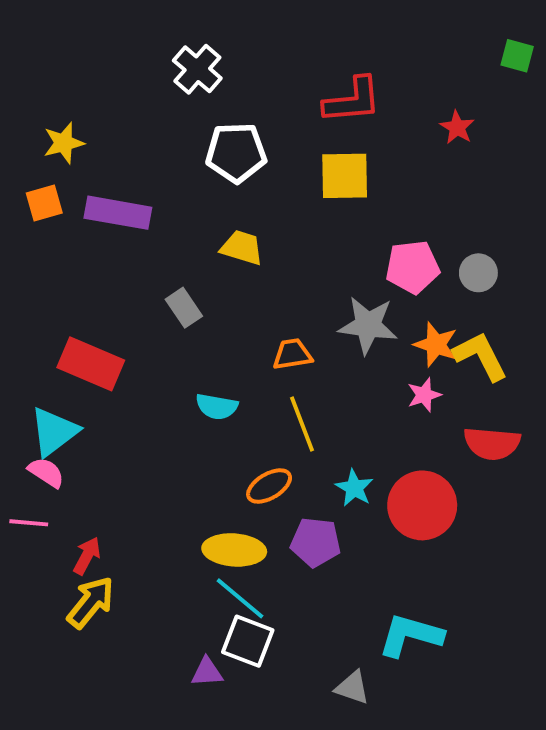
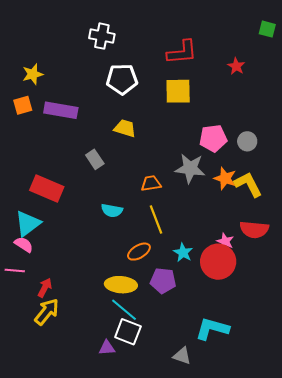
white cross: (197, 69) -> (102, 36), turned -30
pink star: (424, 395) -> (225, 242), moved, turned -30

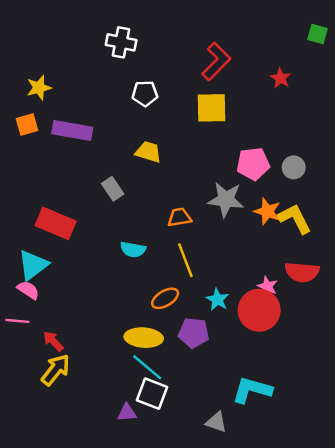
red L-shape: (182, 52) -> (216, 61), turned -40
white pentagon: (122, 79) -> (145, 94), size x0.7
red arrow: (45, 288) -> (53, 341), turned -72

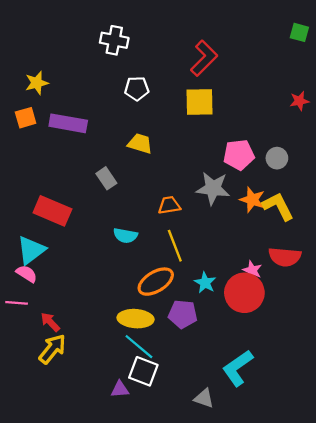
red star: (281, 78) -> (299, 101), moved, turned 30
orange ellipse: (165, 298) -> (156, 282), size x1.4
cyan L-shape: (252, 390) -> (238, 368), turned -51

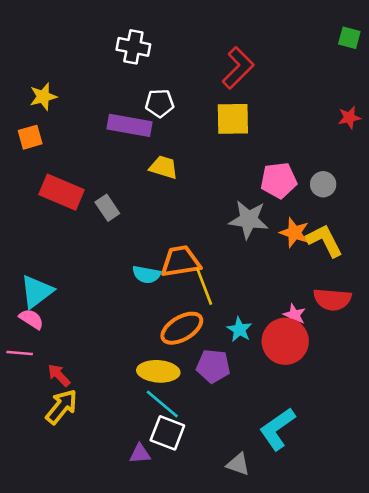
purple rectangle: (68, 123) -> (130, 125), moved
gray rectangle: (106, 178) -> (107, 208), moved
orange trapezoid: (169, 205) -> (181, 261), moved, size x1.5
red rectangle: (52, 211) -> (61, 192), moved

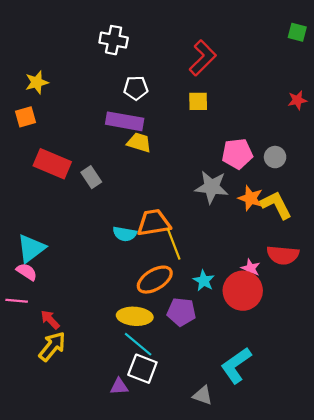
yellow square: (233, 119) -> (198, 101), size x0.7
purple rectangle: (130, 125) -> (125, 121), moved

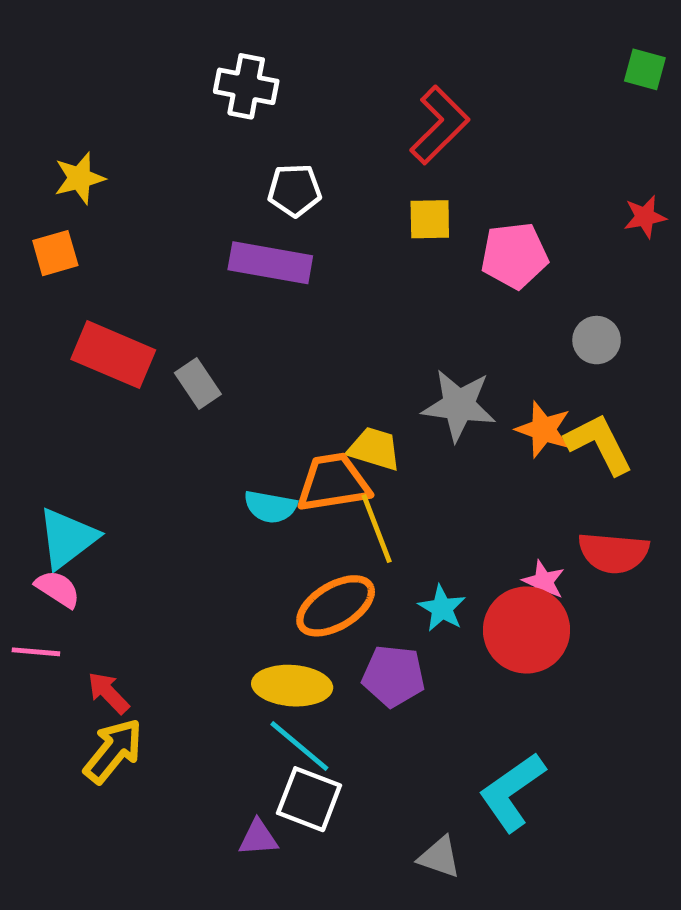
yellow trapezoid: (139, 143) -> (374, 449), moved
pink pentagon: (237, 154) -> (514, 255), moved

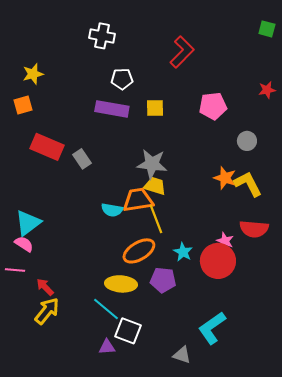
yellow square: (430, 219) -> (155, 108), moved
gray star: (459, 405) -> (152, 164), moved
cyan line: (299, 746) -> (106, 309), moved

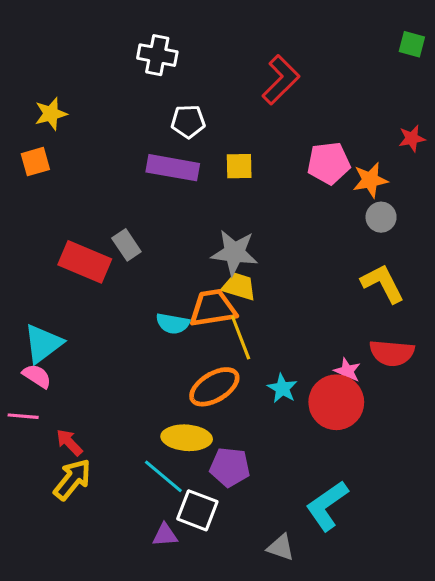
red rectangle: (47, 147) -> (85, 262), moved
orange star: (225, 178) -> (370, 180), moved, turned -30
purple pentagon: (163, 280) -> (230, 467), moved

